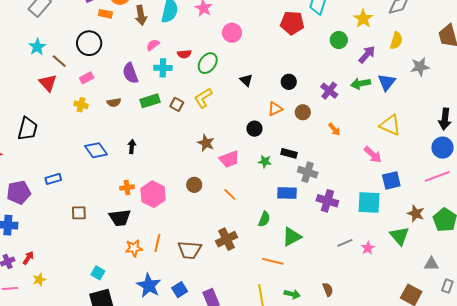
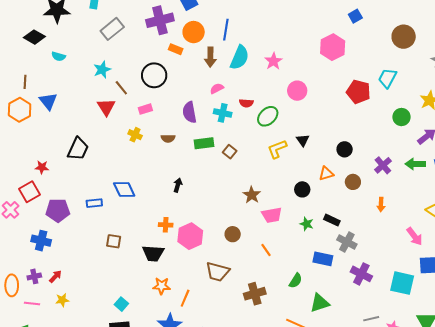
yellow L-shape: (203, 98) -> (277, 149), moved
orange arrow: (334, 129) -> (381, 204), turned 32
blue diamond: (96, 150) -> (124, 189), moved
orange line: (157, 243) -> (185, 298), moved
brown trapezoid: (190, 250) -> (218, 272), moved

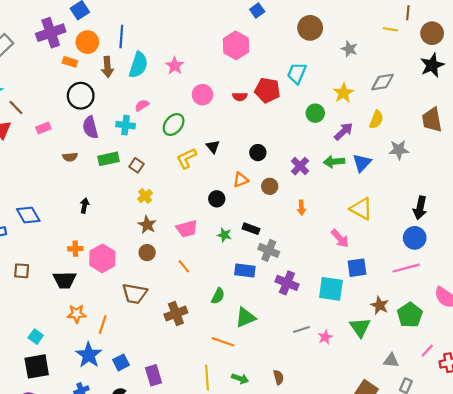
black circle: (154, 75) -> (81, 96), moved
pink semicircle: (217, 89) -> (142, 105), moved
red semicircle: (246, 103) -> (240, 97), moved
yellow cross: (135, 135) -> (145, 196), moved, turned 32
brown star: (252, 195) -> (147, 225), moved

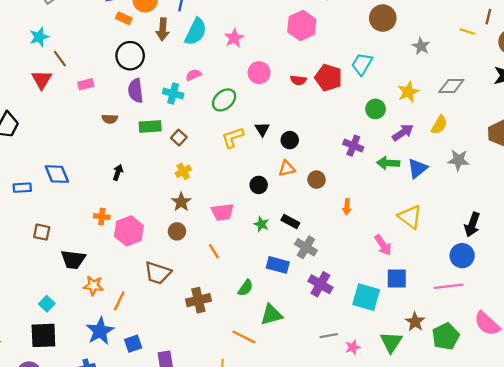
black circle: (258, 153) -> (290, 140), moved
purple cross: (300, 166) -> (353, 146), moved, turned -30
black trapezoid: (65, 280) -> (73, 259), moved

